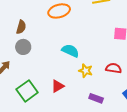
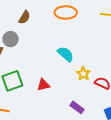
gray circle: (23, 47) -> (11, 39), moved
yellow star: (86, 71) -> (83, 74), moved

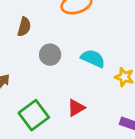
gray circle: (11, 39) -> (50, 55), moved

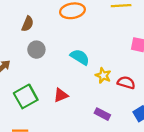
gray circle: (50, 55) -> (36, 50), moved

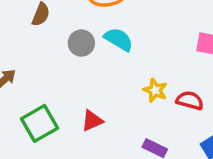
gray circle: (36, 50) -> (81, 43), moved
cyan semicircle: (80, 57) -> (119, 39), moved

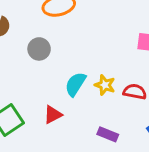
cyan semicircle: (119, 39) -> (75, 84), moved, turned -85

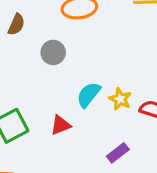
purple rectangle: (108, 134) -> (118, 153), turned -66

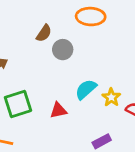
brown semicircle: (16, 25) -> (44, 33), moved

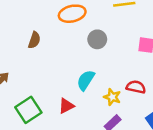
gray circle: (63, 50) -> (97, 39), moved
yellow star: (111, 97) -> (112, 97), moved

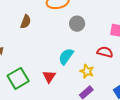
red semicircle: (136, 87) -> (105, 52), moved
red triangle: (66, 106) -> (49, 77), turned -32

